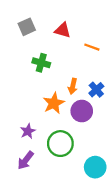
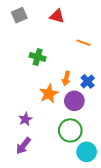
gray square: (27, 27) -> (19, 15), moved
red triangle: (63, 30) -> (57, 16), moved
green circle: (60, 144) -> (70, 130), moved

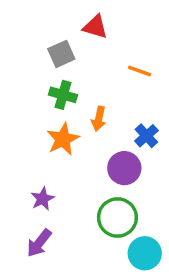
gray square: (19, 15) -> (61, 54), moved
orange arrow: (66, 78) -> (99, 119), moved
orange star: (49, 94) -> (63, 139), moved

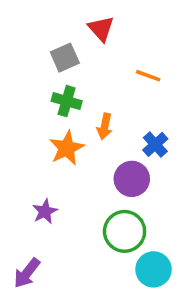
red triangle: (95, 27) -> (101, 29), turned 32
purple arrow: (39, 243) -> (27, 273), moved

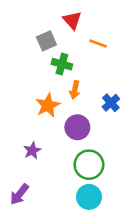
orange line: (148, 76) -> (98, 43), moved
green cross: (67, 101) -> (62, 64), moved
purple circle: (132, 179) -> (77, 127), moved
cyan circle: (154, 269) -> (89, 197), moved

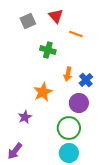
gray square: (46, 41) -> (28, 21), moved
orange arrow: (75, 90) -> (68, 74), moved
orange star: (48, 105) -> (43, 92), moved
purple circle: (77, 127) -> (79, 103), moved

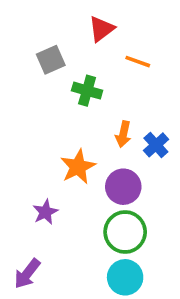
red triangle: (56, 16) -> (102, 29), turned 35
gray square: (28, 21) -> (51, 60), moved
purple circle: (79, 103) -> (123, 187), moved

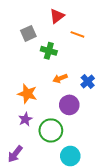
orange arrow: (123, 134) -> (60, 78), moved, turned 56
orange star: (78, 167) -> (27, 94), moved, turned -30
green circle: (125, 232) -> (51, 130), moved

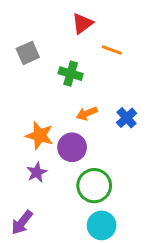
gray square: (28, 33) -> (28, 53), moved
purple circle: (69, 105) -> (72, 147), moved
green circle: (51, 130) -> (94, 186), moved

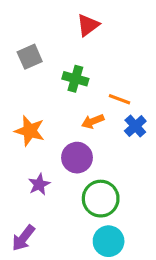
orange line: (112, 50) -> (120, 99), moved
orange star: (40, 136) -> (30, 131), moved

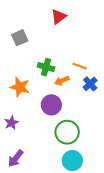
green cross: (75, 79) -> (46, 67), moved
purple star: (39, 184) -> (11, 123), moved

